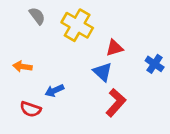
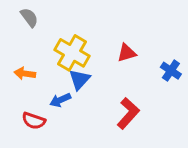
gray semicircle: (37, 16) -> (29, 17), moved
yellow cross: (77, 25) -> (72, 53), moved
blue triangle: (102, 72) -> (79, 79), moved, turned 30

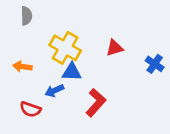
gray semicircle: (29, 17) -> (26, 16), turned 36
blue triangle: (79, 79) -> (72, 72), turned 50
red L-shape: (128, 113) -> (96, 103), moved

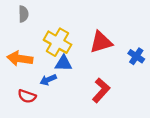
red triangle: (115, 48) -> (101, 42), size x1.5
orange arrow: (22, 67) -> (20, 59), size x1.5
red L-shape: (96, 103) -> (101, 90), moved

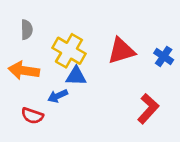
gray semicircle: (23, 14) -> (27, 30), moved
blue cross: (136, 56) -> (164, 56), moved
red L-shape: (101, 90) -> (148, 109), moved

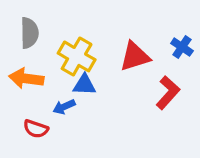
gray semicircle: (27, 30) -> (29, 33), size x1.4
blue cross: (164, 56) -> (182, 47), moved
red L-shape: (148, 109) -> (168, 93), moved

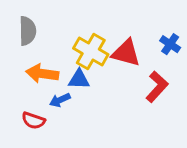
yellow cross: (77, 56) -> (91, 51), moved
red triangle: (135, 56) -> (126, 53), turned 32
orange arrow: (26, 78) -> (42, 74), moved

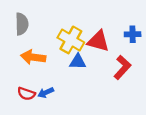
blue cross: (170, 44) -> (133, 34), turned -35
blue triangle: (79, 79) -> (78, 62), moved
blue arrow: (60, 100) -> (46, 93), moved

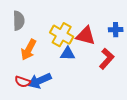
orange arrow: (33, 57) -> (29, 50), turned -70
blue arrow: (46, 93) -> (40, 81), size x1.6

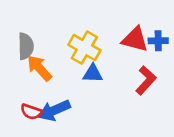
gray semicircle: (19, 21) -> (26, 46), moved
red triangle: (86, 36) -> (135, 39), moved
orange arrow: (29, 50) -> (39, 68), turned 110

